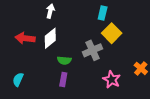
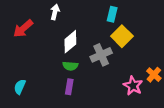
red arrow: (25, 38) -> (23, 29), moved, turned -48
white diamond: (50, 38) -> (70, 42), moved
pink star: (112, 80) -> (133, 86), moved

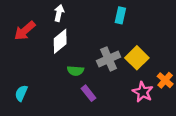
yellow square: (122, 36) -> (137, 58), moved
white diamond: (70, 42) -> (60, 41), moved
purple rectangle: (69, 87) -> (88, 93), moved, turned -48

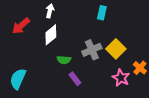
cyan semicircle: (21, 93) -> (18, 79), size x1.5

